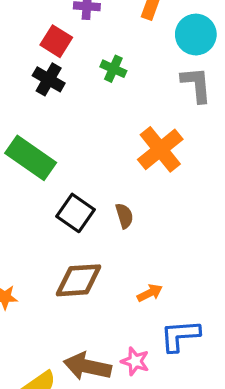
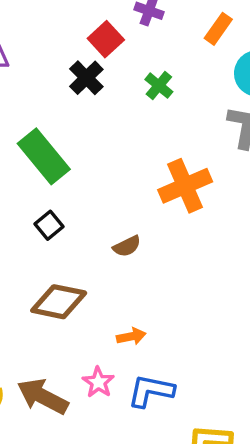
black square: (76, 213) -> (49, 225), moved, size x0.7
brown semicircle: (124, 216) -> (127, 246), turned 65
pink star: (135, 361) -> (98, 382), moved

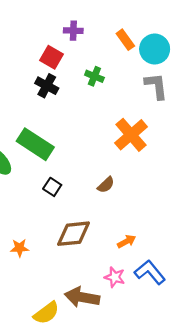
orange rectangle: (218, 29) -> (125, 40), moved, turned -54
blue L-shape: (151, 391) -> (150, 272), turned 56

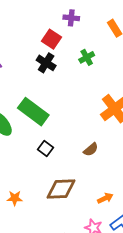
green cross: (94, 76) -> (87, 57), turned 35

